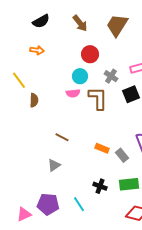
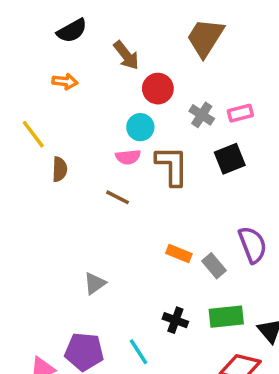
brown arrow: (80, 23) -> (126, 55), moved
gray cross: (111, 76) -> (202, 115), moved
brown line: (62, 137) -> (118, 197), moved

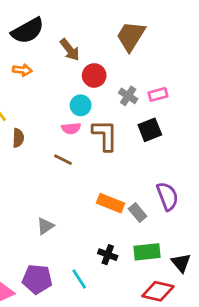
black semicircle: (72, 31) -> (28, 31), size x1.4
orange rectangle: (179, 253) -> (110, 203), size x1.4

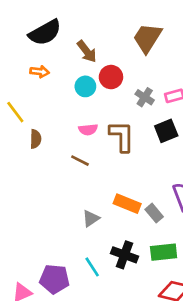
cyan circle: (81, 105) -> (85, 86), moved
gray triangle: (45, 226) -> (91, 218), moved
black cross: (108, 255) -> (124, 255), size x1.4
cyan line: (79, 279) -> (92, 267), moved

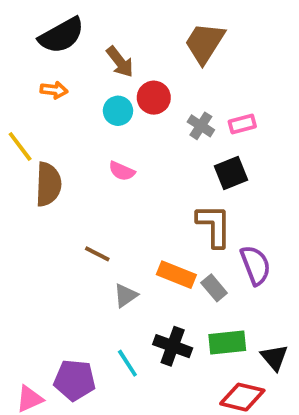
pink semicircle: (88, 130) -> (122, 171), turned 30
brown L-shape: (122, 136) -> (214, 226), moved
brown semicircle: (36, 139) -> (48, 184), size x1.6
brown line: (80, 161) -> (97, 254), moved

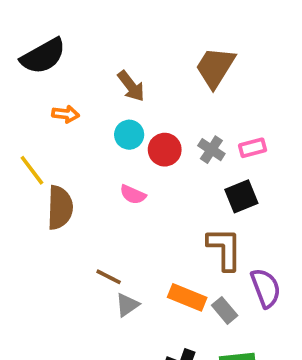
black semicircle: (61, 35) -> (43, 56), moved
red circle: (154, 98) -> (165, 150), moved
gray triangle: (126, 295) -> (127, 305), moved

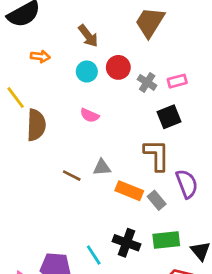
red circle: (165, 150) -> (118, 67), moved
gray triangle: (127, 305) -> (102, 167), moved, turned 30

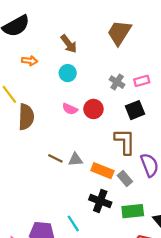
red circle: (118, 67) -> (93, 109), moved
gray triangle: (102, 167) -> (76, 159), moved
black cross: (127, 243) -> (100, 201), moved

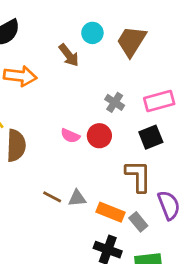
orange arrow: (30, 61) -> (20, 76), size x1.6
cyan circle: (68, 73) -> (92, 33), moved
pink rectangle: (142, 81) -> (159, 101), size x1.5
gray cross: (117, 82) -> (115, 102), moved

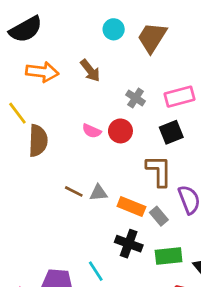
brown arrow: (69, 55) -> (90, 71), moved

